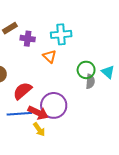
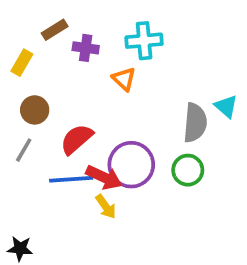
green circle: (86, 70) -> (188, 170), moved
gray semicircle: (90, 81) -> (195, 123), size x1.5

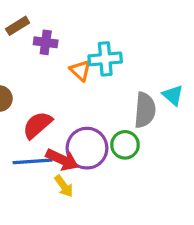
cyan cross: (144, 41) -> (105, 59), moved
green circle: (188, 170) -> (125, 145), moved

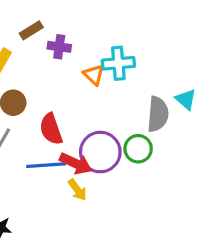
red semicircle: (37, 125) -> (51, 129), turned -68

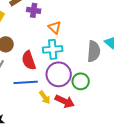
cyan cross: (118, 63) -> (53, 49), moved
green circle: (138, 149) -> (81, 81), moved
red arrow: (76, 164) -> (65, 101), moved

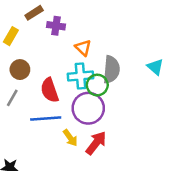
gray semicircle: (94, 51) -> (111, 70), moved
green circle: (81, 81) -> (97, 85), moved
red arrow: (65, 101) -> (96, 143), turned -78

